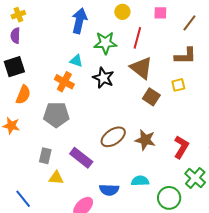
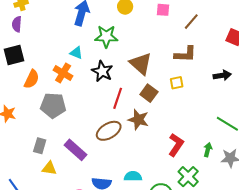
red line: (137, 38) -> (118, 98), moved
orange semicircle: (23, 95) -> (32, 79), moved
brown star: (145, 140) -> (138, 120), moved

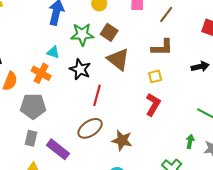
brown square: (149, 93) -> (109, 32), moved
brown star: (138, 120) -> (122, 140), moved
red L-shape: (176, 145) -> (153, 104), moved
gray rectangle: (40, 146) -> (31, 138), moved

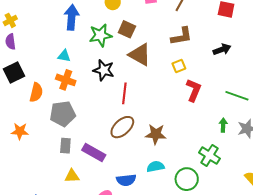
cyan triangle: (53, 52) -> (64, 56), moved
red L-shape: (153, 104) -> (194, 90), moved

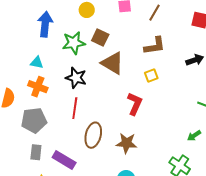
red L-shape: (194, 90) -> (135, 104), moved
red line: (124, 93) -> (75, 108), moved
green arrow: (223, 125) -> (194, 136), turned -128
brown ellipse: (122, 127) -> (93, 135), turned -35

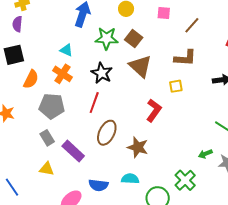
gray rectangle: (36, 152) -> (47, 138), turned -49

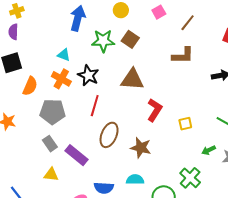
pink square: (164, 13) -> (159, 12), turned -32
brown triangle: (140, 66) -> (132, 79), moved, turned -35
black star: (102, 73) -> (88, 75), moved
yellow square: (176, 86) -> (185, 124), moved

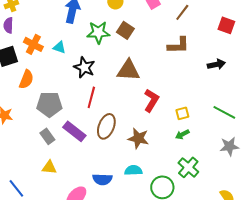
orange cross: (61, 79) -> (33, 44), moved
green arrow: (209, 150) -> (182, 134), moved
purple rectangle: (77, 155) -> (74, 131), moved

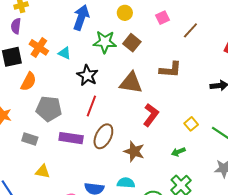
brown L-shape: (178, 45) -> (170, 70), moved
yellow square: (182, 113) -> (191, 124), moved, turned -32
purple rectangle: (74, 131) -> (71, 138), turned -35
gray rectangle: (47, 136) -> (30, 139), moved, turned -42

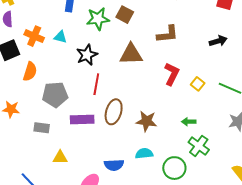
black star: (87, 75) -> (87, 55), turned 30
red L-shape: (151, 115) -> (172, 74), moved
green arrow: (178, 152) -> (189, 122), moved, turned 32

